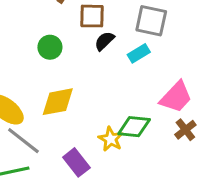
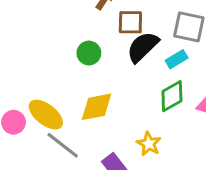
black semicircle: (104, 41) -> (143, 47), size x1.6
green diamond: (134, 127) -> (172, 96), moved, turned -36

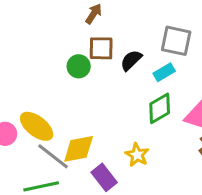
brown square: (130, 22) -> (101, 48), moved
black semicircle: (143, 47) -> (131, 60), size x0.7
yellow diamond: (97, 107) -> (79, 149), moved

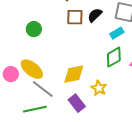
black semicircle: (131, 60) -> (95, 15), moved
green circle: (79, 66) -> (34, 29), moved
yellow diamond: (79, 149) -> (74, 74), moved

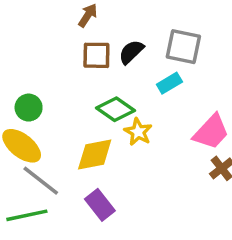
green circle: (34, 29) -> (29, 108), moved
green diamond: (114, 57) -> (116, 109), moved, turned 65
yellow star: (99, 88) -> (138, 132), moved

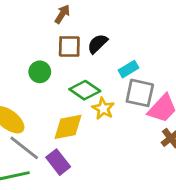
gray square: (183, 47) -> (140, 93), moved
green circle: (29, 108) -> (40, 72), moved
purple rectangle: (100, 205) -> (58, 162), moved

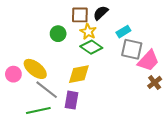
yellow star: (103, 108) -> (88, 32), moved
purple rectangle: (58, 162) -> (72, 100), turned 48

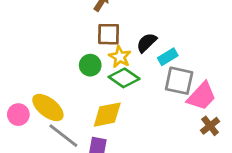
black semicircle: (101, 13) -> (147, 43), moved
green circle: (58, 34) -> (90, 65), moved

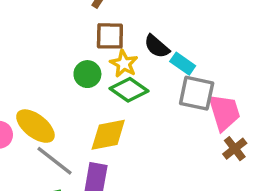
black semicircle: (147, 43) -> (157, 46), turned -95
cyan rectangle: (168, 57) -> (183, 64), turned 66
pink trapezoid: (202, 96) -> (224, 112), turned -60

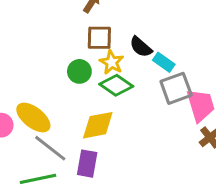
gray square: (197, 93) -> (176, 88), turned -32

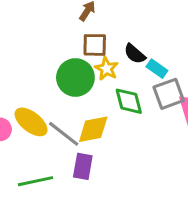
green circle: (79, 71) -> (75, 78), size x1.6
green diamond: (116, 85) -> (129, 101), moved, turned 40
gray line: (50, 148) -> (64, 134), moved

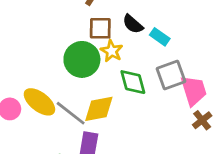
black semicircle: (135, 54) -> (133, 24), moved
cyan rectangle: (157, 69) -> (160, 37), moved

